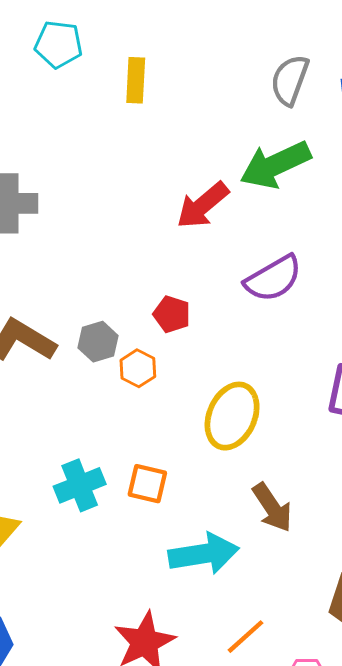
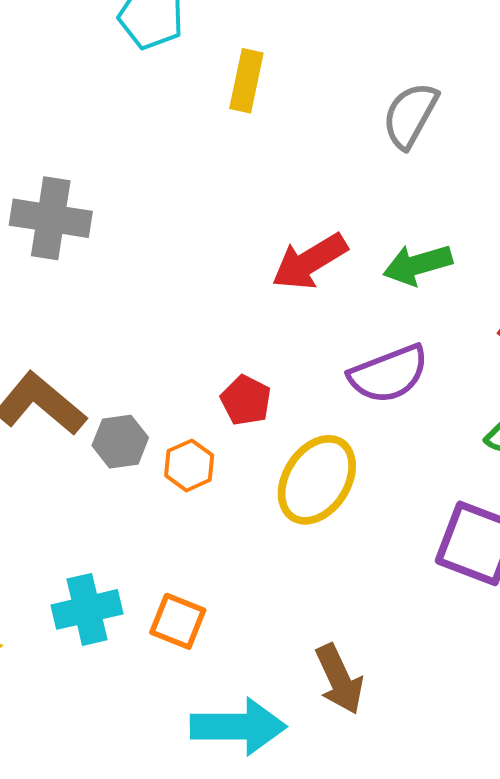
gray semicircle: (290, 80) -> (410, 115), moved
green arrow: (275, 165) -> (418, 265), moved, size x0.7
gray hexagon: (98, 342) -> (120, 442), moved
yellow ellipse: (232, 416) -> (317, 480), moved

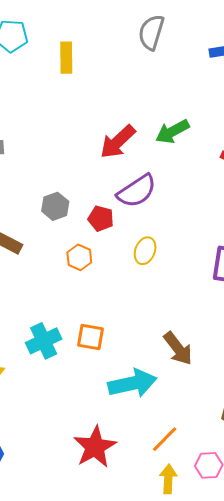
gray semicircle: (410, 115) -> (151, 32), moved
purple semicircle: (389, 374) -> (137, 191), moved
gray hexagon: (120, 442) -> (55, 206), moved
yellow ellipse: (317, 480) -> (145, 251), size x0.6

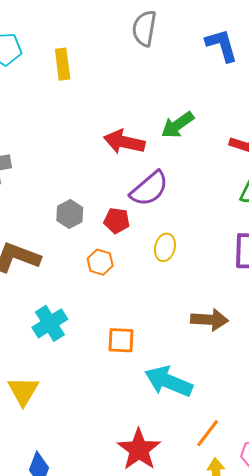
red arrow: (118, 142) -> (124, 142), turned 63
cyan cross: (44, 341) -> (50, 323), moved
brown arrow: (178, 348) -> (209, 320), moved, turned -42
cyan arrow: (132, 383) -> (169, 381), turned -138

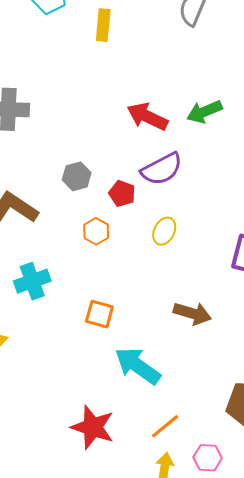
red star: (139, 450) -> (93, 427), turned -30

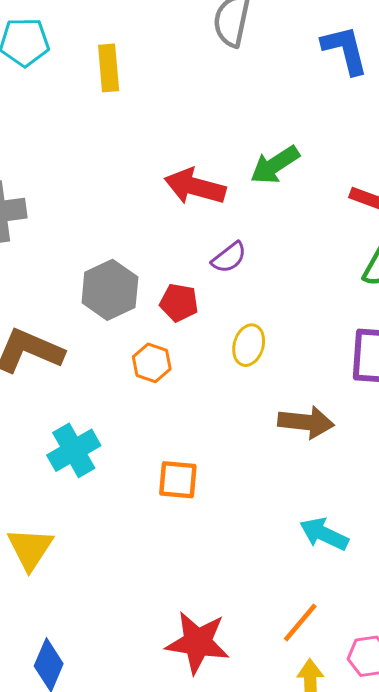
purple semicircle: (162, 169) -> (229, 257), size x0.6
gray hexagon: (77, 176) -> (110, 290), size x1.4
brown arrow: (192, 313) -> (306, 422), moved
cyan arrow: (138, 366) -> (324, 534), moved, size x0.7

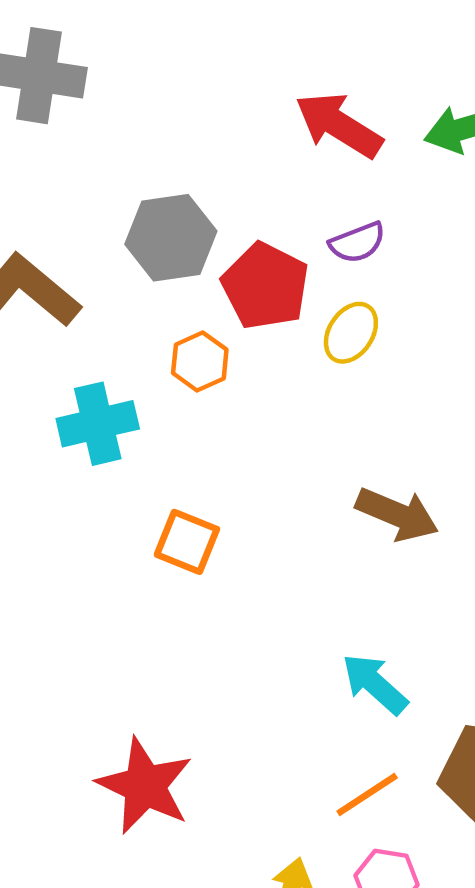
red pentagon: (179, 303) -> (265, 286), size x1.5
yellow ellipse: (249, 345) -> (351, 333), moved
cyan cross: (74, 450) -> (98, 424), moved
orange line: (300, 622) -> (367, 795), moved

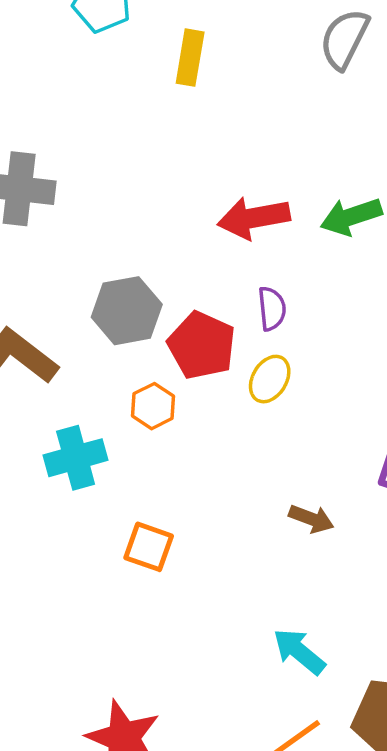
red arrow: (339, 125) -> (254, 218), turned -40
purple semicircle: (357, 242) -> (272, 309), turned -72
brown arrow: (397, 514) -> (311, 519), size x0.7

